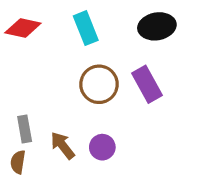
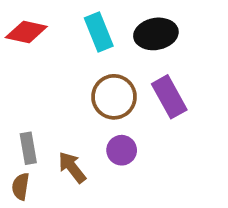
black ellipse: (157, 26) -> (156, 34), moved
purple circle: (102, 147) -> (122, 150), moved

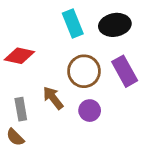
red diamond: (26, 32) -> (19, 56), moved
brown arrow: (72, 167) -> (53, 98), moved
brown semicircle: (21, 186) -> (15, 137), turned -54

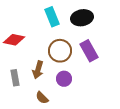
brown arrow: (53, 98) -> (38, 70), turned -126
brown semicircle: (15, 137) -> (42, 98), moved

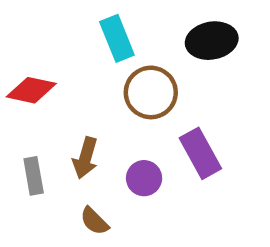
black ellipse: (82, 18) -> (212, 41), moved
brown circle: (60, 51) -> (151, 92), moved
purple rectangle: (89, 51) -> (200, 153), moved

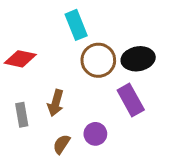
black ellipse: (212, 41) -> (138, 59), moved
purple circle: (144, 178) -> (95, 134), moved
brown semicircle: (94, 221) -> (61, 144), turned 78

